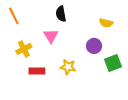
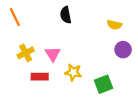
pink triangle: (51, 36) -> (53, 54), moved
purple circle: (94, 46) -> (123, 50), moved
green square: (113, 63) -> (104, 84), moved

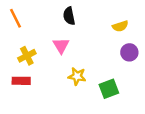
yellow semicircle: (114, 25) -> (120, 26), turned -32
pink triangle: (53, 54) -> (61, 46), moved
red rectangle: (40, 77) -> (21, 81), moved

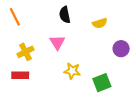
yellow semicircle: (120, 26) -> (100, 23), moved

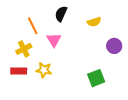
black semicircle: (65, 15) -> (61, 14), turned 35
orange line: (15, 17) -> (33, 26), moved
yellow star: (72, 71) -> (44, 70), moved

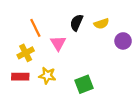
black semicircle: (61, 14) -> (77, 23), moved
purple circle: (114, 46) -> (123, 41), moved
green square: (96, 78) -> (84, 84), moved

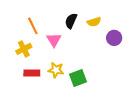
yellow star: (47, 76) -> (56, 70), moved
red rectangle: (20, 77) -> (32, 73), moved

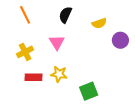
black semicircle: (71, 21) -> (65, 15), moved
orange line: (33, 26) -> (25, 15), moved
green square: (78, 78) -> (89, 91), moved

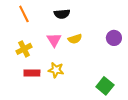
black semicircle: (65, 15) -> (62, 14), turned -119
yellow semicircle: (99, 23) -> (75, 39), moved
green square: (89, 91) -> (105, 86), moved, turned -30

